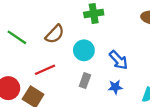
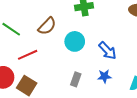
red line: (45, 70) -> (28, 55), moved
gray rectangle: (85, 81) -> (76, 79), moved

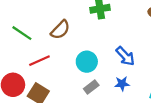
cyan circle: (75, 41) -> (87, 62), moved
gray rectangle: (76, 79) -> (91, 87), turned 32

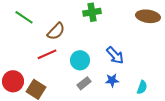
green line: (22, 33) -> (24, 17), moved
red line: (39, 61) -> (47, 54), moved

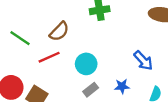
green line: (24, 17) -> (20, 38), moved
blue arrow: (115, 55) -> (143, 61), moved

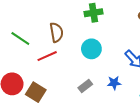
brown semicircle: (59, 31) -> (56, 32), turned -54
cyan circle: (86, 64) -> (91, 49), moved

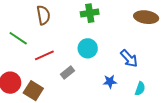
brown semicircle: (56, 32) -> (43, 15), moved
gray rectangle: (85, 86) -> (68, 73), moved

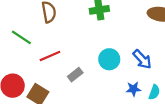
cyan circle: (88, 48) -> (109, 59), moved
blue star: (110, 82) -> (133, 89), moved

